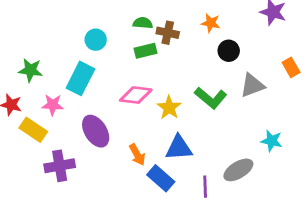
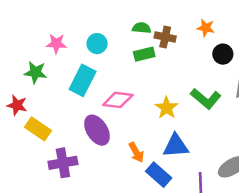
pink diamond: (136, 95) -> (118, 100), moved
pink star: (53, 105) -> (56, 44), moved

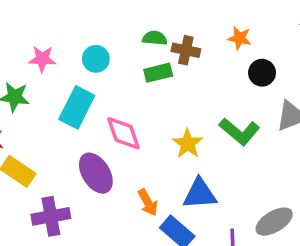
pink diamond: (118, 100) -> (124, 133), turned 64

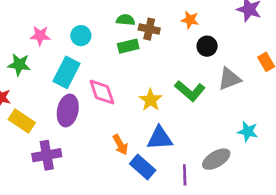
purple ellipse: (96, 173) -> (68, 110), moved, turned 44

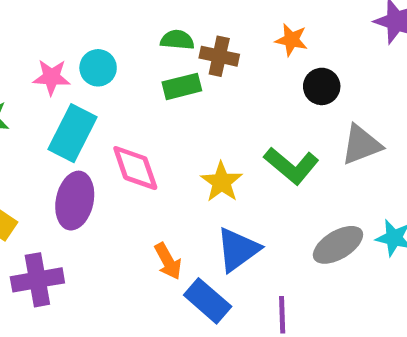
pink star: (40, 36) -> (51, 77), moved
blue triangle: (160, 138) -> (238, 250), turned -32
gray ellipse: (216, 159) -> (338, 245), moved

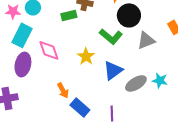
black circle: (322, 86) -> (129, 15), size x1.5
green L-shape: (291, 166) -> (111, 36), moved
blue triangle: (238, 250) -> (113, 70), moved

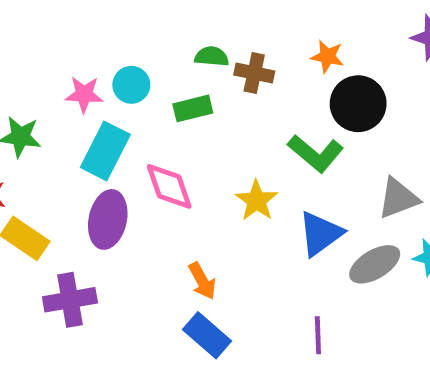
green rectangle: (69, 15) -> (193, 108), moved
gray triangle: (146, 40) -> (398, 198), moved
blue rectangle: (80, 107) -> (207, 335), moved

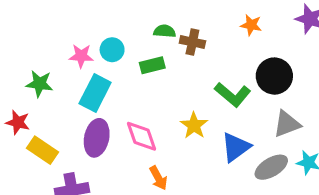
orange star: (327, 56) -> (251, 25), moved
black circle: (358, 104) -> (274, 76), moved
pink diamond: (169, 186) -> (141, 136), moved

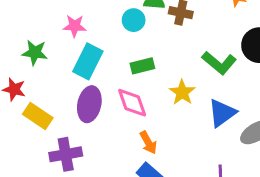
cyan circle: (112, 50) -> (134, 20), moved
green rectangle: (152, 65) -> (142, 66), moved

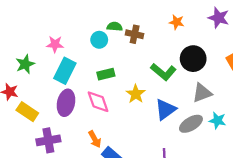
green star: (35, 53) -> (25, 64), turned -30
orange arrow: (148, 143) -> (95, 139), moved

